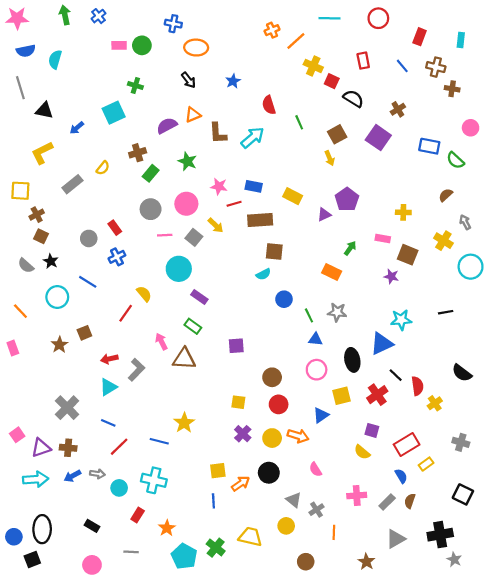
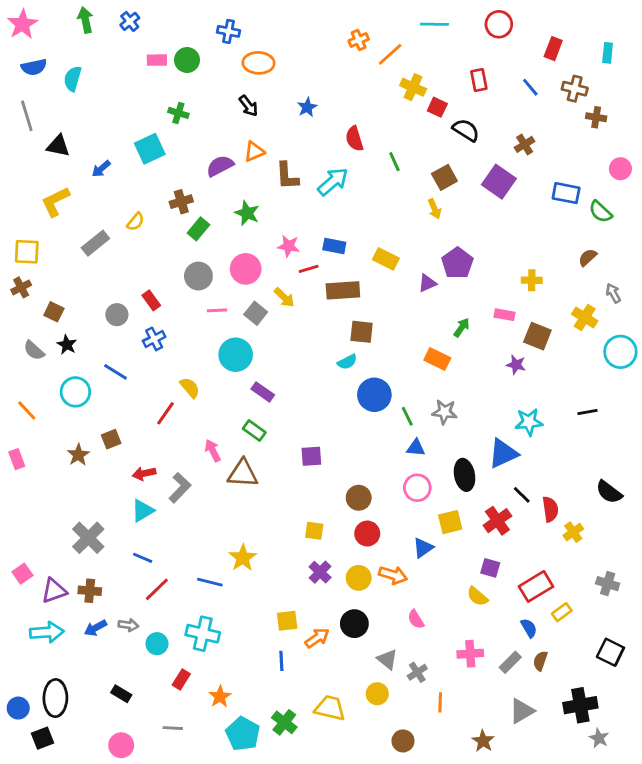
pink star: (17, 18) -> (22, 24), turned -30
brown cross: (37, 215) -> (21, 287), moved
blue circle: (284, 299) -> (374, 395), size x1.5

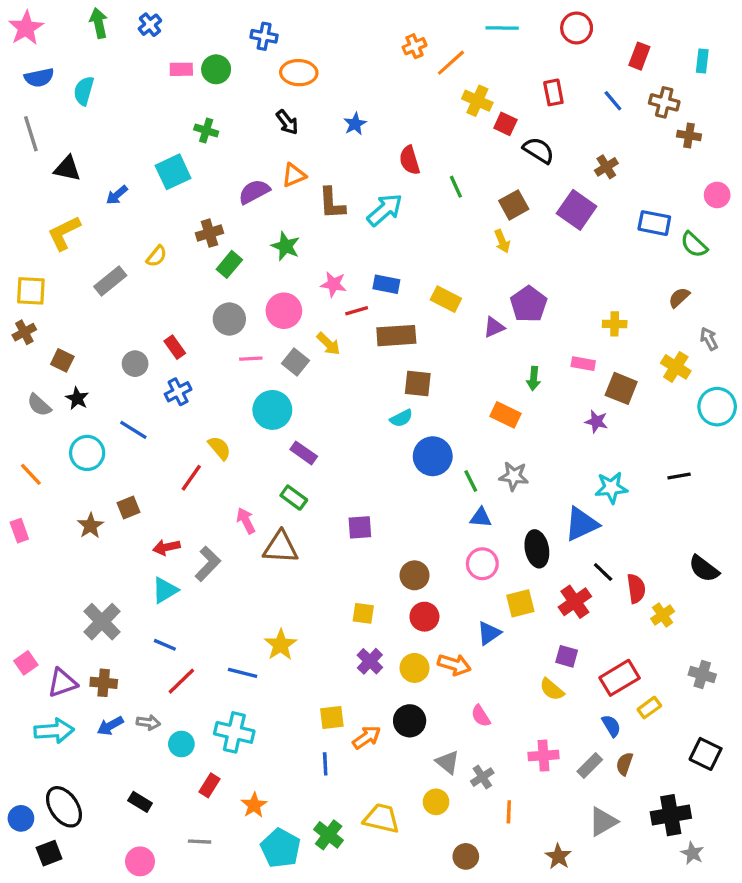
green arrow: (462, 328) -> (534, 379), turned 150
black ellipse: (55, 698) -> (64, 807), turned -36

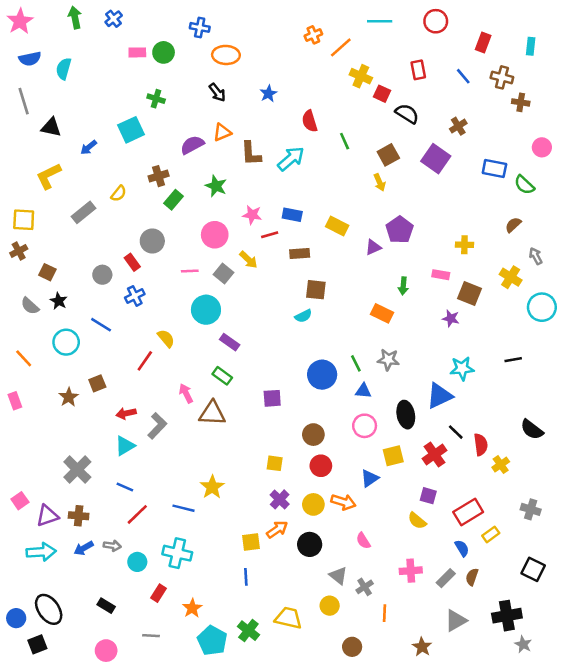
gray circle: (229, 319) -> (152, 241), moved
brown rectangle: (396, 336) -> (300, 253), size x0.7
blue circle: (433, 456) -> (322, 375), moved
orange arrow: (367, 737) -> (277, 529), moved

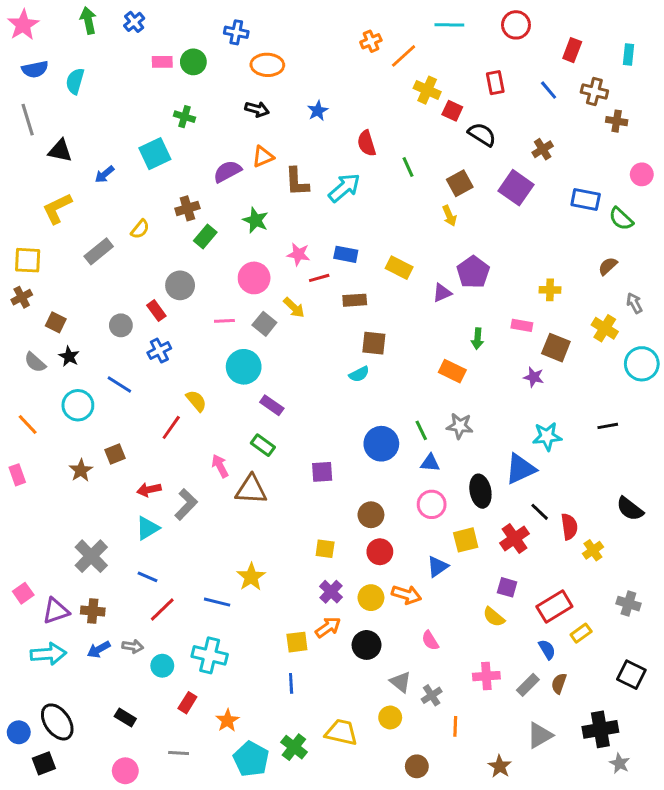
black arrow: (217, 92) -> (257, 109), turned -36

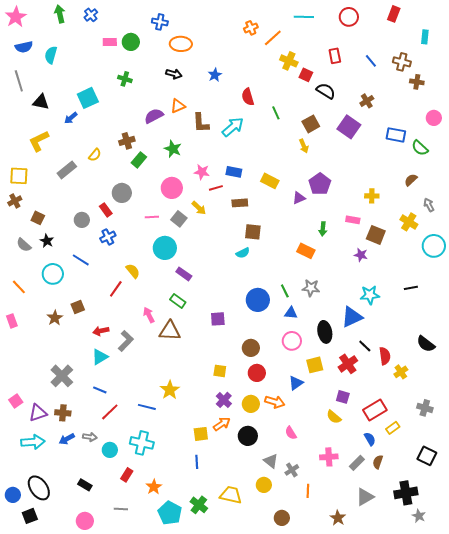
red rectangle: (572, 50) -> (394, 14), moved
cyan square: (155, 154) -> (88, 98), moved

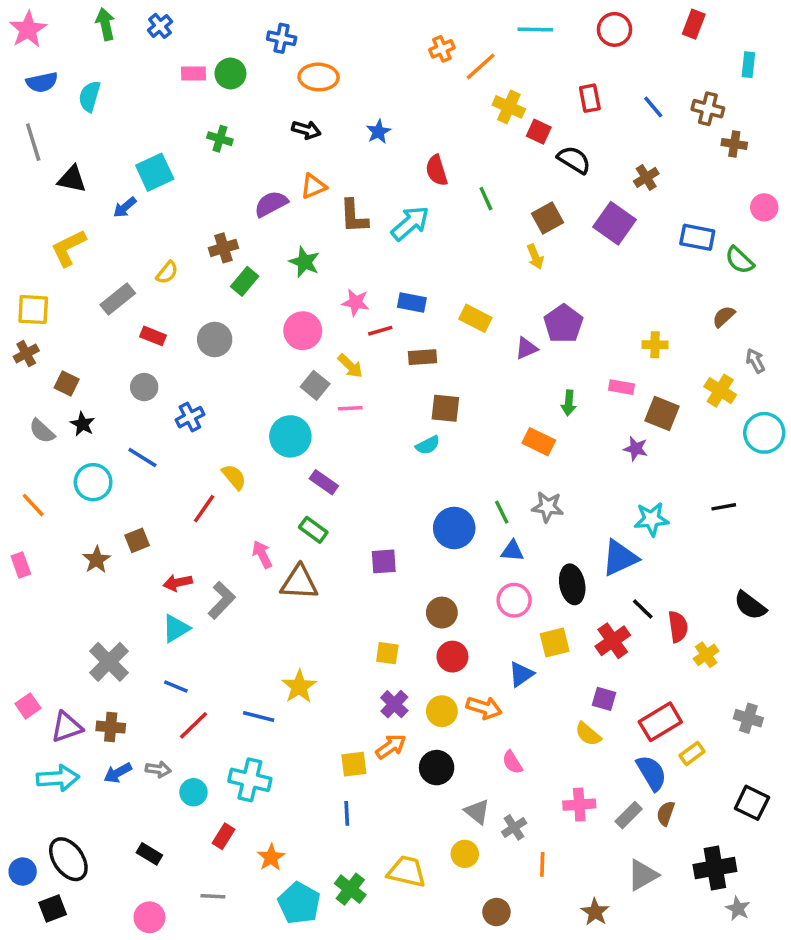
red rectangle: (106, 210) -> (153, 336), moved, turned -32
pink line: (152, 217) -> (350, 408), moved
blue semicircle: (370, 439) -> (651, 773), size x1.5

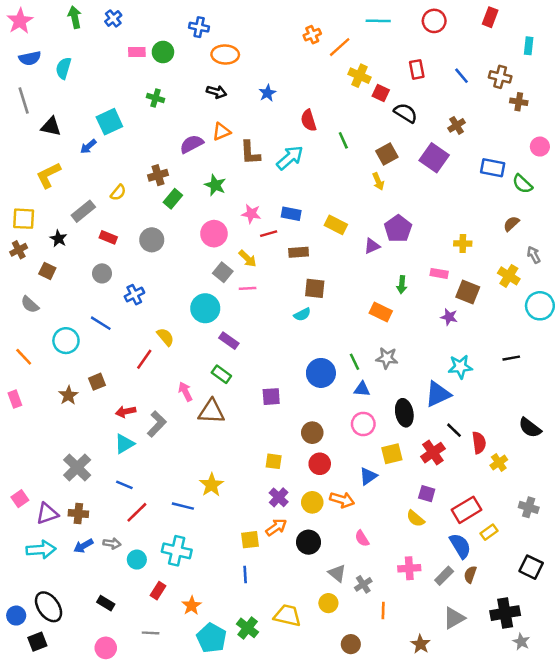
black star: (82, 424) -> (58, 239), moved

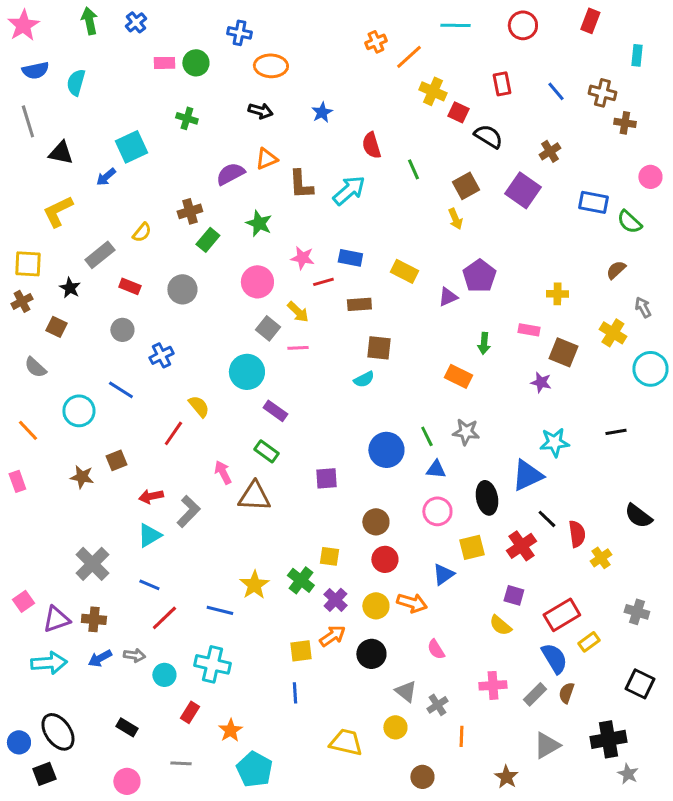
brown star: (68, 395) -> (82, 477), turned -30
green cross: (248, 628) -> (301, 580), moved

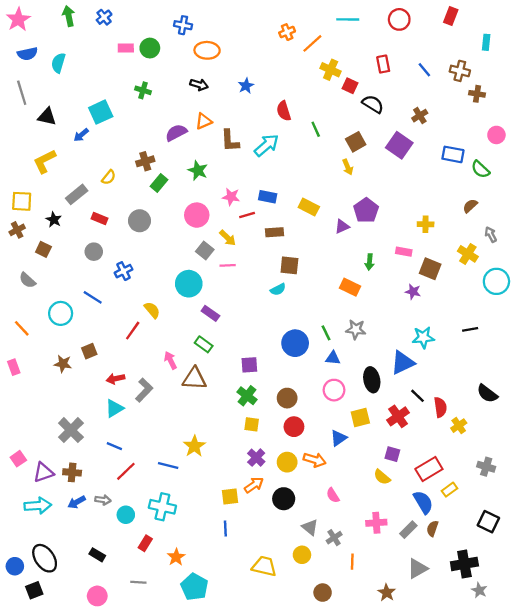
green cross: (301, 580) -> (247, 396), moved

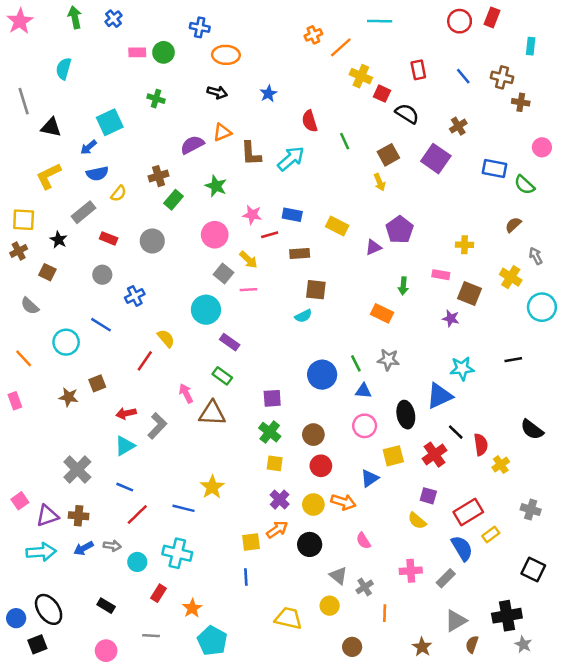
red circle: (399, 19) -> (460, 21), moved
blue semicircle: (27, 54) -> (97, 174), moved
brown semicircle: (432, 528) -> (472, 644), moved

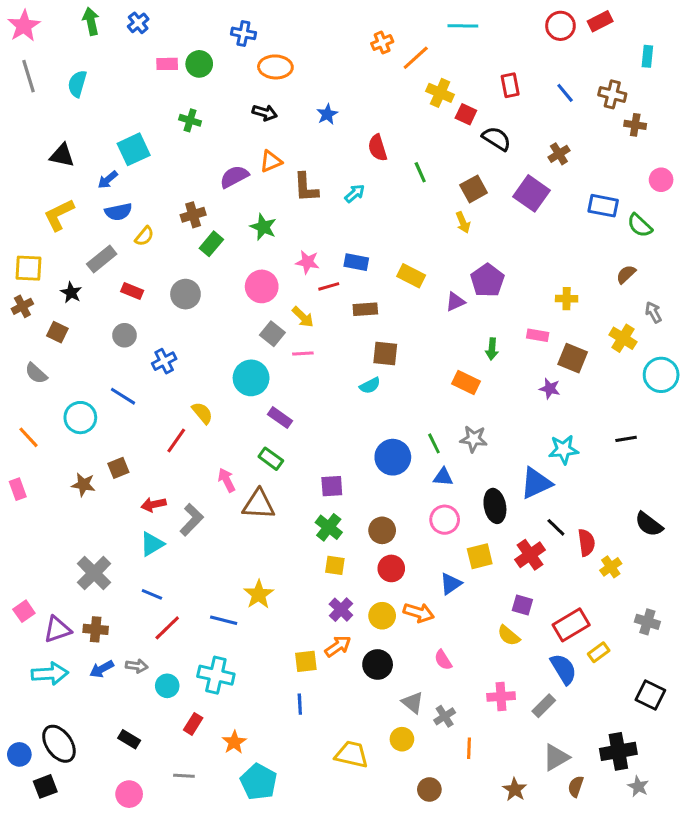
red rectangle: (492, 17) -> (600, 21), turned 42
gray line: (24, 101) -> (28, 76), moved
cyan arrow: (291, 159) -> (355, 193), size x0.6

